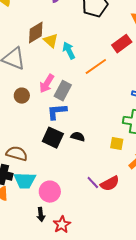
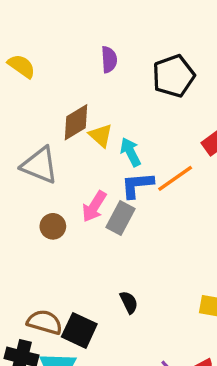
blue L-shape: (57, 112) -> (137, 185), moved
black semicircle: (78, 137) -> (129, 302), moved, turned 48
black square: (53, 138) -> (79, 330), moved

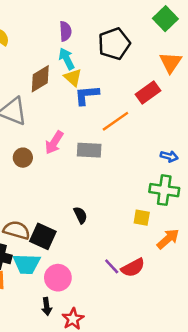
yellow triangle: (101, 135) -> (73, 78), moved
cyan arrow: (131, 152) -> (67, 59), moved
blue L-shape: (137, 185) -> (87, 95), moved
gray rectangle: (121, 218) -> (89, 150), moved, turned 65

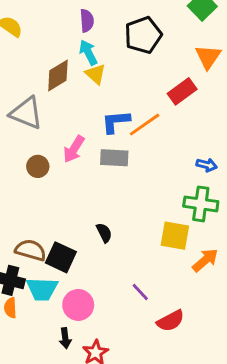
blue L-shape: (87, 95) -> (116, 122), moved
yellow square: (142, 218) -> (175, 236), size x1.5
red semicircle: (133, 268) -> (171, 321), moved

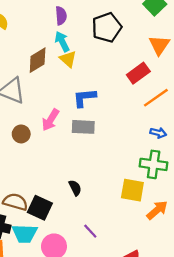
orange line: (145, 125) -> (156, 98), moved
purple line: (140, 292) -> (90, 231), moved

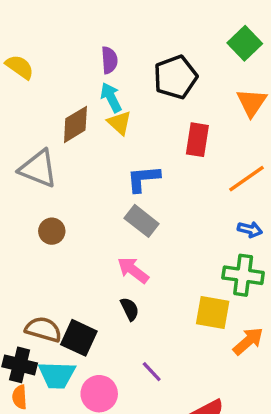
red rectangle: (138, 73) -> (197, 140), moved, turned -45
pink arrow: (50, 120) -> (133, 270), moved, turned 95
gray rectangle: (83, 127) -> (142, 221), turned 35

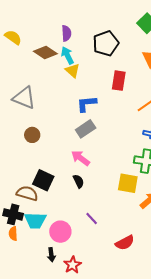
brown diamond: (75, 124) -> (45, 52), moved, turned 65
gray rectangle: (142, 221) -> (86, 129), turned -72
black square: (79, 338) -> (43, 180), moved

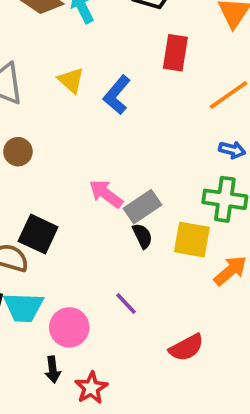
yellow triangle: (72, 71) -> (71, 80), moved
blue L-shape: (87, 104) -> (117, 95), turned -45
gray rectangle: (86, 129) -> (142, 207), moved
black semicircle: (79, 181) -> (142, 236), moved

